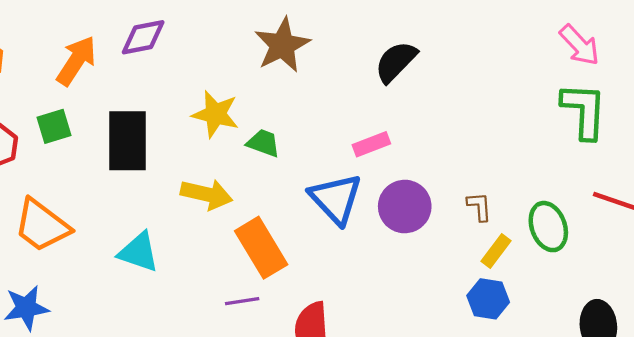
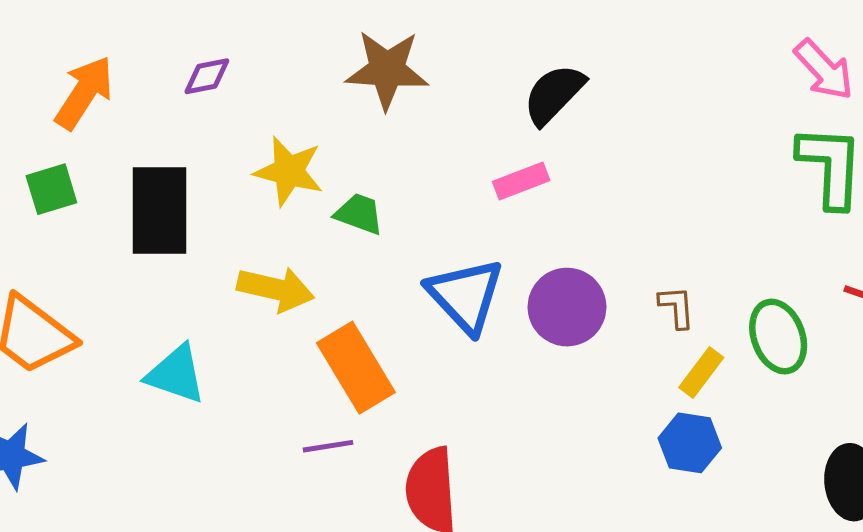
purple diamond: (143, 37) -> (207, 76), moved, size x0.7
brown star: (282, 45) -> (387, 70), turned 30
pink rectangle: (371, 144) -> (521, 181), moved

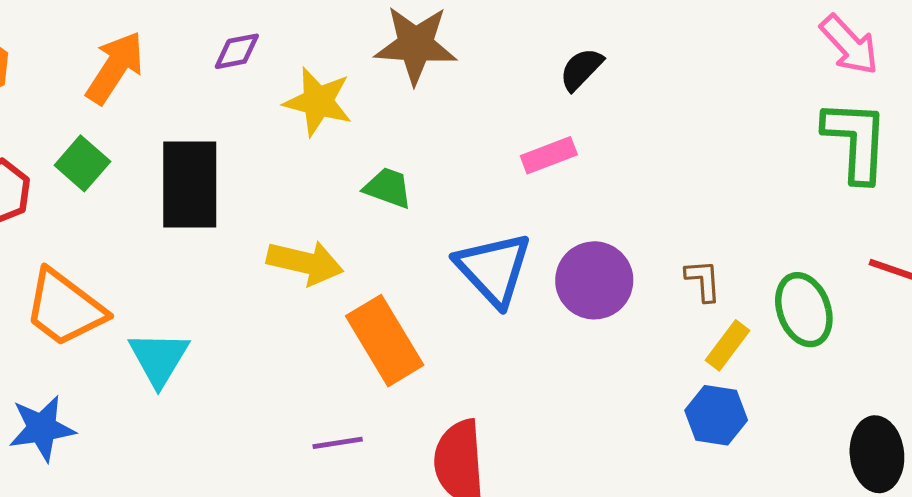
black semicircle: (554, 94) -> (581, 69), size x0.7
yellow star: (289, 171) -> (318, 102), moved
green square: (51, 189) -> (82, 163), turned -32
cyan triangle: (176, 374) -> (159, 358), moved, turned 42
purple line: (328, 446) -> (338, 443), moved

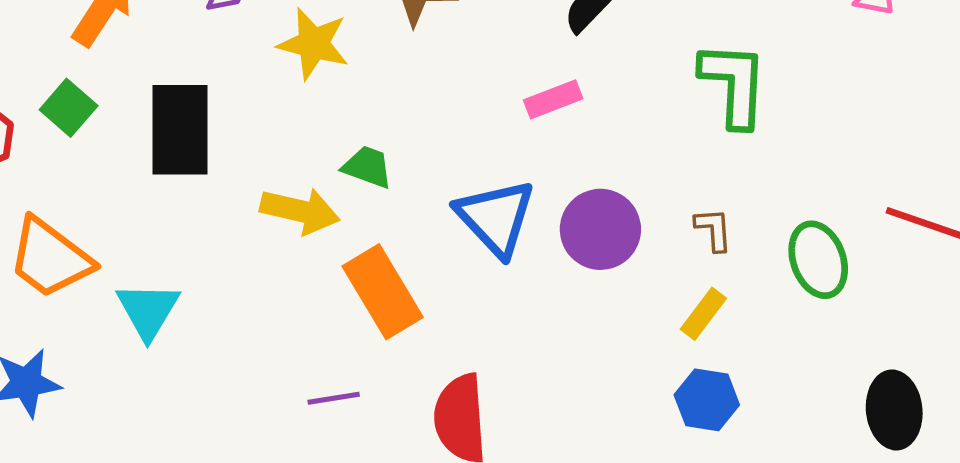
green L-shape: (856, 141) -> (734, 84), moved
green trapezoid: (388, 188) -> (367, 167), moved
yellow rectangle: (727, 345) -> (703, 314), moved
blue hexagon: (716, 415) -> (707, 400), moved

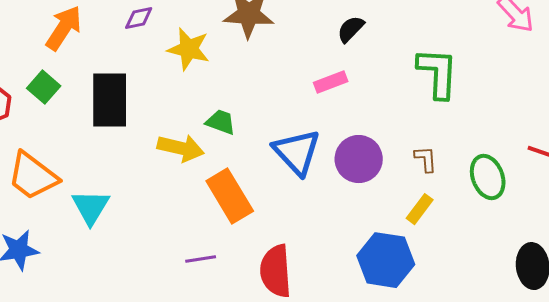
blue hexagon: (707, 400) -> (386, 260), moved, size x1.5

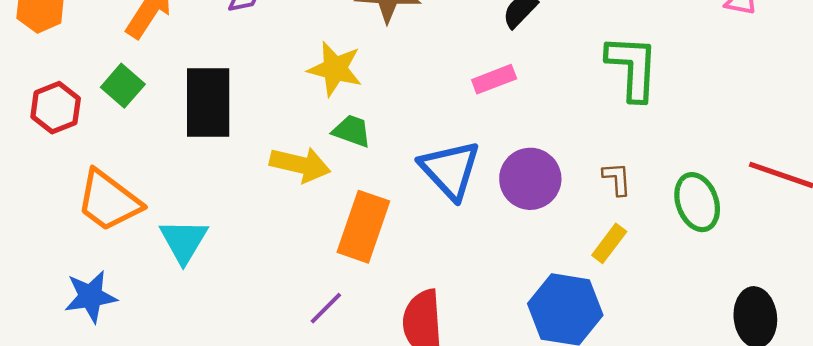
yellow star: (189, 49) -> (335, 69), moved
orange rectangle: (230, 196) -> (363, 227), turned 50
purple line: (201, 259) -> (326, 308), turned -36

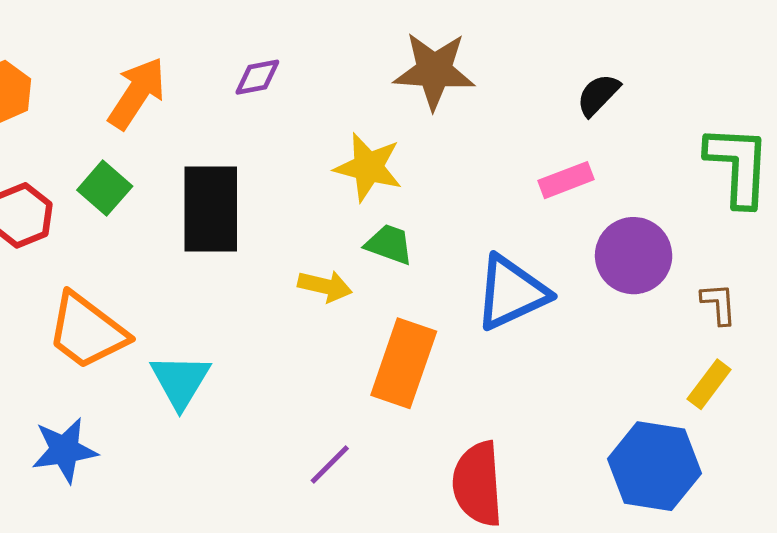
yellow arrow: (300, 165) -> (325, 286), size x0.7
blue triangle: (450, 170) -> (511, 293), turned 48
purple circle: (530, 179) -> (634, 256), moved
purple line: (326, 308) -> (330, 465), moved

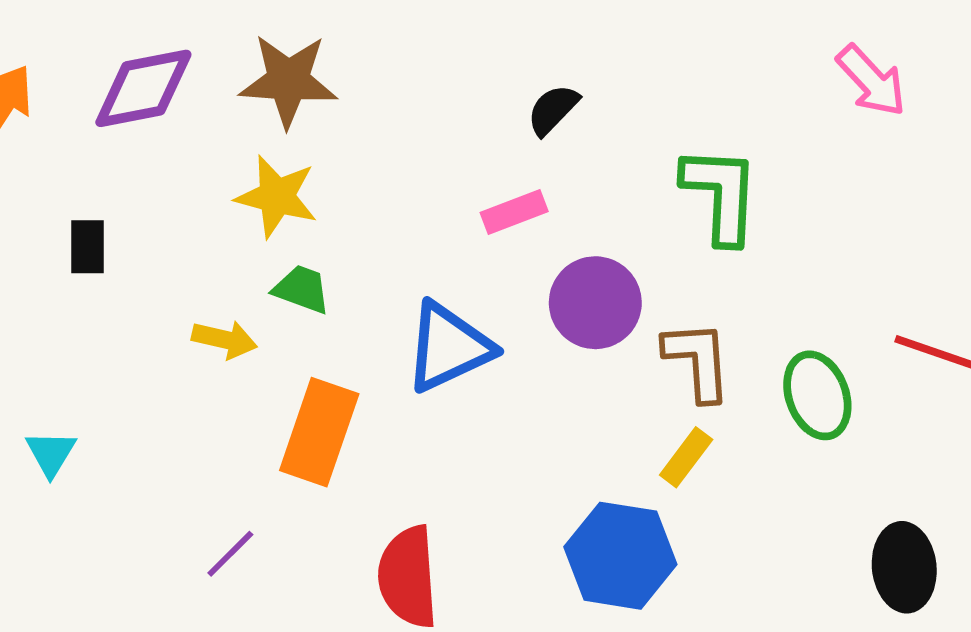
brown star: (434, 71) -> (288, 81), moved
purple diamond: (257, 77) -> (143, 88), size x1.8
black rectangle: (211, 209) -> (87, 247), size x0.5
brown L-shape: (719, 304) -> (698, 361), size x1.6
cyan triangle: (180, 381) -> (51, 453), size x0.7

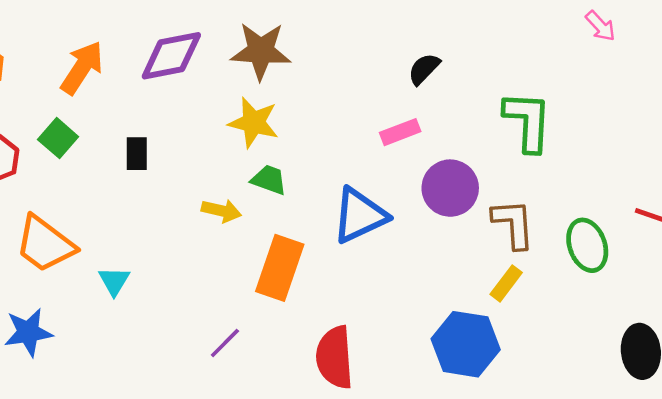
pink arrow: (871, 81) -> (600, 26), moved, size x0.7

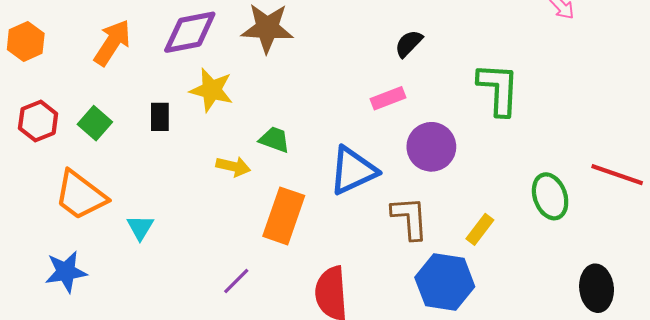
yellow star: (254, 123) -> (211, 90), moved
green square: (58, 138) -> (95, 123), moved
brown L-shape: (513, 224) -> (410, 218), moved

